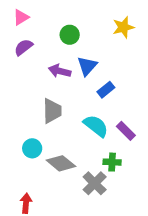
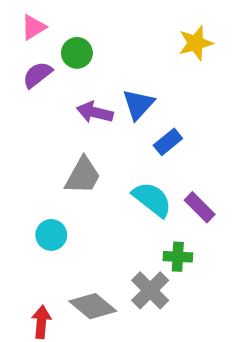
green circle: (70, 35) -> (77, 53), moved
gray trapezoid: (52, 111) -> (83, 176), turned 30
gray diamond: (61, 163) -> (93, 306), moved

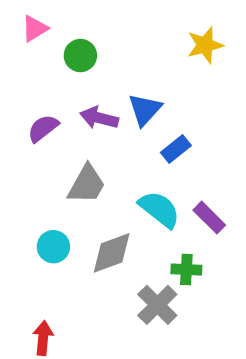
purple semicircle: (37, 75) -> (43, 128), moved
gray diamond: (93, 306) -> (112, 253), moved, turned -60

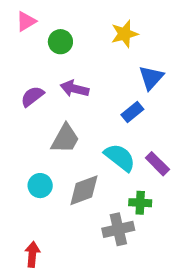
yellow star: (205, 45) -> (125, 34), moved
blue triangle: (145, 110) -> (151, 78), moved
gray cross: (157, 305) -> (118, 229), turned 32

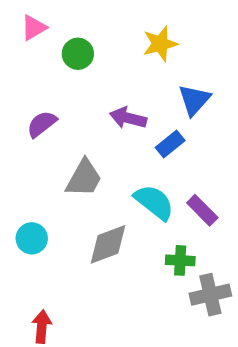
purple arrow: (75, 89) -> (128, 118), moved
cyan circle: (40, 186) -> (32, 238), moved
gray cross: (118, 229) -> (210, 295), moved

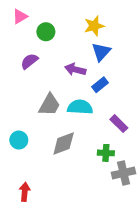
blue triangle: (194, 100) -> (101, 52), moved
purple semicircle: (42, 124) -> (29, 61), moved
cyan semicircle: (154, 202) -> (80, 107), moved, turned -35

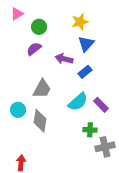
purple semicircle: (29, 61) -> (34, 49), moved
cyan semicircle: (80, 107) -> (78, 102), moved, turned 135
cyan circle: (19, 140) -> (18, 110), moved
gray diamond: (64, 144) -> (40, 121), moved, turned -60

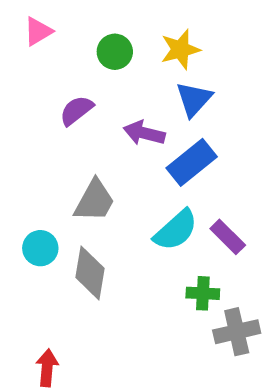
green circle: (39, 27) -> (115, 52), moved
blue rectangle: (85, 72) -> (192, 162), size x1.5

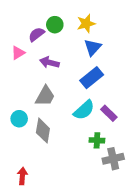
pink triangle: (38, 31) -> (18, 53), moved
purple semicircle: (76, 110) -> (36, 34), moved
purple arrow: (144, 133) -> (49, 62), moved

